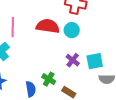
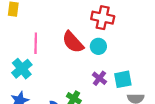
red semicircle: (48, 26) -> (73, 42), turned -140

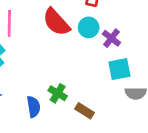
purple cross: (99, 78) -> (111, 38), moved

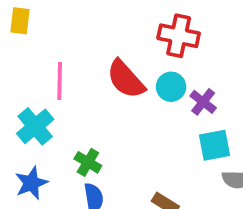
green cross: (58, 93) -> (88, 162), moved

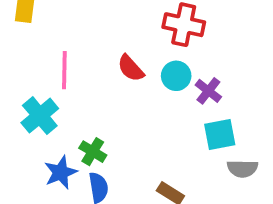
red semicircle: (126, 79) -> (131, 68), size x0.7
blue star: (31, 183) -> (61, 172), moved

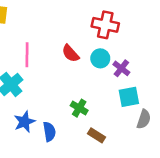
green cross: (93, 152) -> (79, 108), moved
gray semicircle: (242, 169) -> (144, 119), turned -72

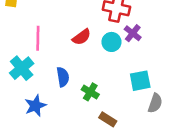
red semicircle: (70, 53) -> (82, 37), turned -84
purple cross: (121, 68) -> (133, 33), moved
blue semicircle: (49, 132) -> (63, 77), moved

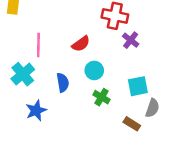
cyan circle: (111, 42) -> (94, 70), moved
green cross: (90, 92) -> (102, 97), moved
brown rectangle: (108, 119) -> (132, 124), moved

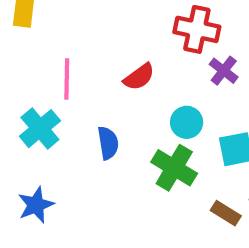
cyan circle: (94, 70) -> (187, 122), moved
green cross: (102, 97) -> (174, 168), size x1.5
blue star: (36, 110) -> (36, 205), moved

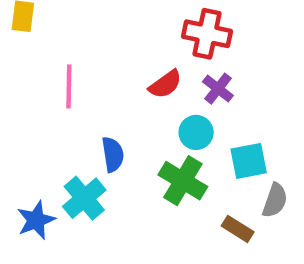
purple cross: (224, 71) -> (218, 89), moved
red semicircle: (139, 77) -> (165, 84), moved
cyan cross: (40, 129) -> (84, 198), moved

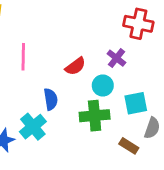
red cross: (207, 34) -> (138, 24), moved
red semicircle: (165, 84) -> (75, 66), moved
green cross: (183, 181) -> (95, 116), turned -36

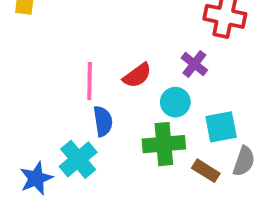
pink line: (23, 57) -> (90, 81), moved
brown rectangle: (129, 146) -> (206, 171), moved

